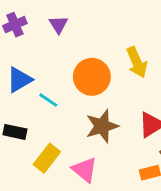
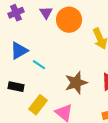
orange circle: (92, 77) -> (69, 20), moved

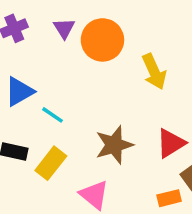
yellow rectangle: (38, 105) -> (51, 163), moved

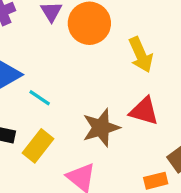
red triangle: (171, 143) -> (144, 111), moved, turned 48

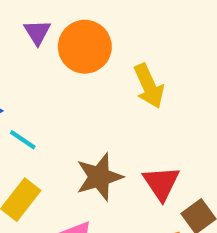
red triangle: (144, 111) -> (161, 183), moved, turned 40

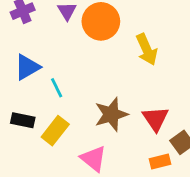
cyan line: (23, 140) -> (57, 88), turned 30

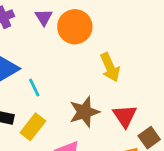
yellow arrow: (147, 49) -> (110, 67), moved

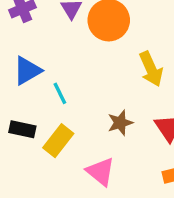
brown star: (84, 112) -> (120, 123), size x0.7

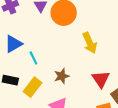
brown star: (120, 123) -> (62, 76), moved

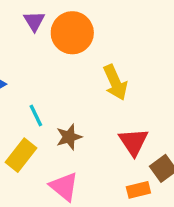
cyan line: (33, 58) -> (36, 115), moved

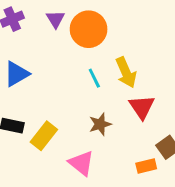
cyan line: (36, 115) -> (94, 78), moved
brown star: (69, 137) -> (100, 124), moved
red triangle: (133, 142) -> (142, 107), moved

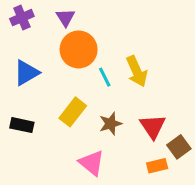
orange circle: (89, 29) -> (79, 49), moved
red triangle: (142, 107) -> (153, 127), moved
yellow rectangle: (44, 136) -> (73, 112), moved

